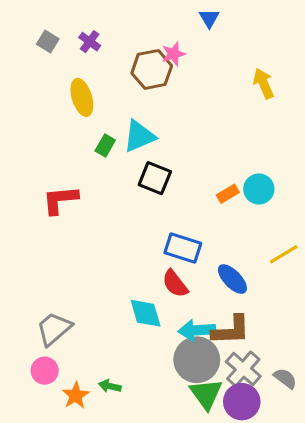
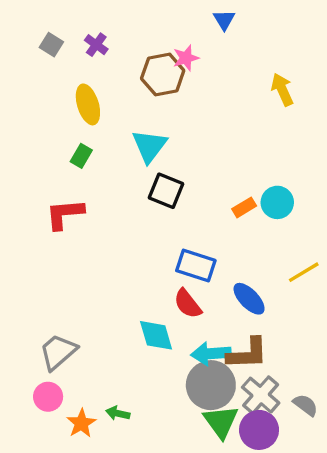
cyan triangle: (139, 136) -> (149, 146), turned -30
green rectangle: (105, 146) -> (81, 156), moved

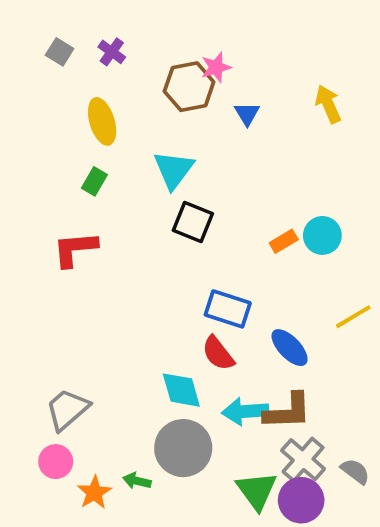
blue triangle: (224, 20) -> (247, 114), moved
gray circle: (211, 385) -> (183, 448), moved

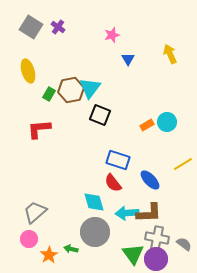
gray square: (60, 52) -> (31, 27), size x1.6
brown hexagon: (189, 87) -> (71, 90), moved
yellow ellipse: (102, 121) -> (28, 71), moved
gray cross: (303, 460) -> (157, 238), turned -30

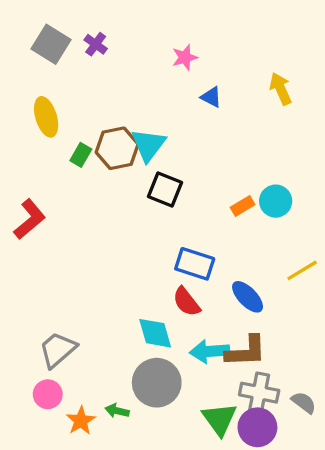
blue triangle: (128, 59) -> (211, 97), turned -32
red L-shape: (39, 129) -> (30, 219), moved, turned 145

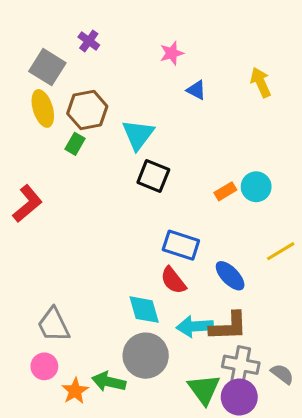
gray square: (51, 44) -> (47, 67), moved
brown hexagon: (117, 148) -> (87, 110), moved
gray trapezoid: (58, 350) -> (54, 325), turned -75
green arrow: (117, 411) -> (109, 382), size x1.5

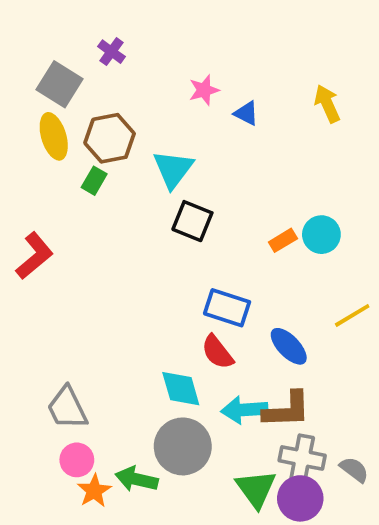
pink star: (172, 53) -> (204, 90), moved
pink circle: (44, 366) -> (77, 460), moved

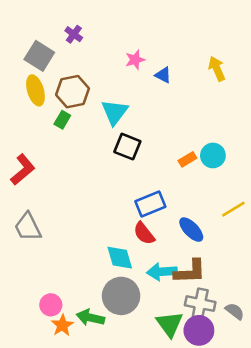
blue rectangle: (227, 308) -> (150, 204), turned -40
gray trapezoid: (67, 408) -> (28, 227), moved

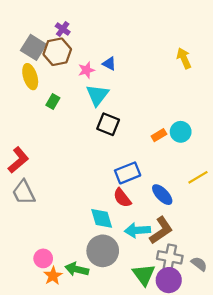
pink star: (135, 60) -> (86, 70), moved
blue triangle: (163, 75) -> (109, 64), moved
brown hexagon: (73, 92) -> (57, 52), moved
red L-shape: (23, 170) -> (18, 160), moved
brown L-shape: (190, 272) -> (161, 230), turned -32

